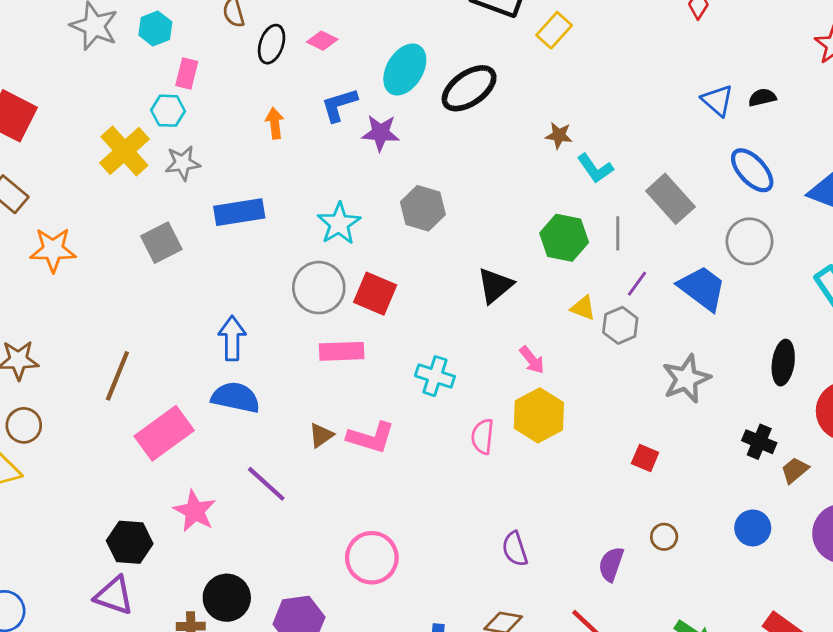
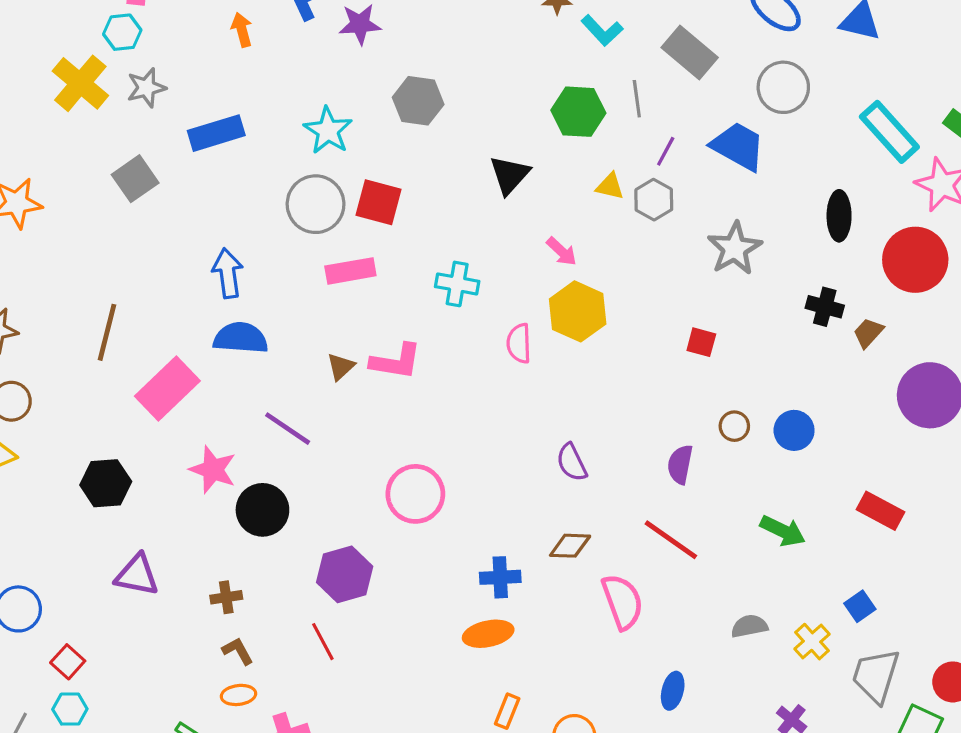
blue circle: (753, 528) -> (794, 430), moved
black hexagon: (130, 542) -> (106, 483), moved
black circle: (227, 598) -> (262, 510), moved

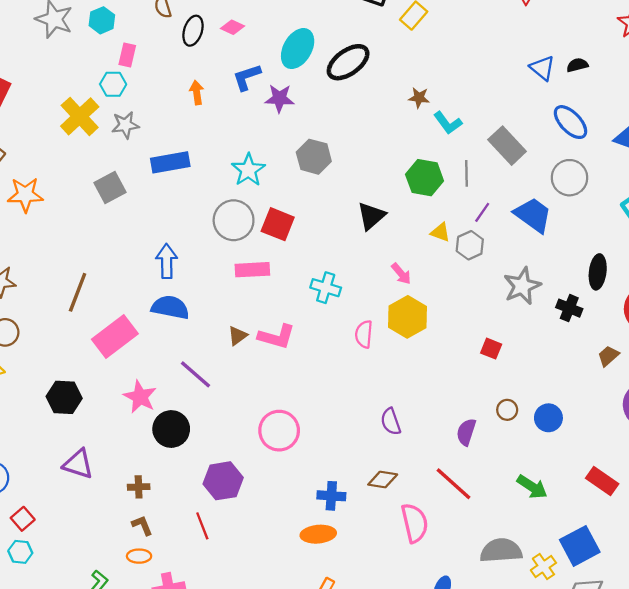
black cross: (825, 307) -> (569, 308), moved
blue square: (860, 606) -> (580, 546), size x1.8
gray semicircle: (749, 626) -> (501, 551), size x1.6

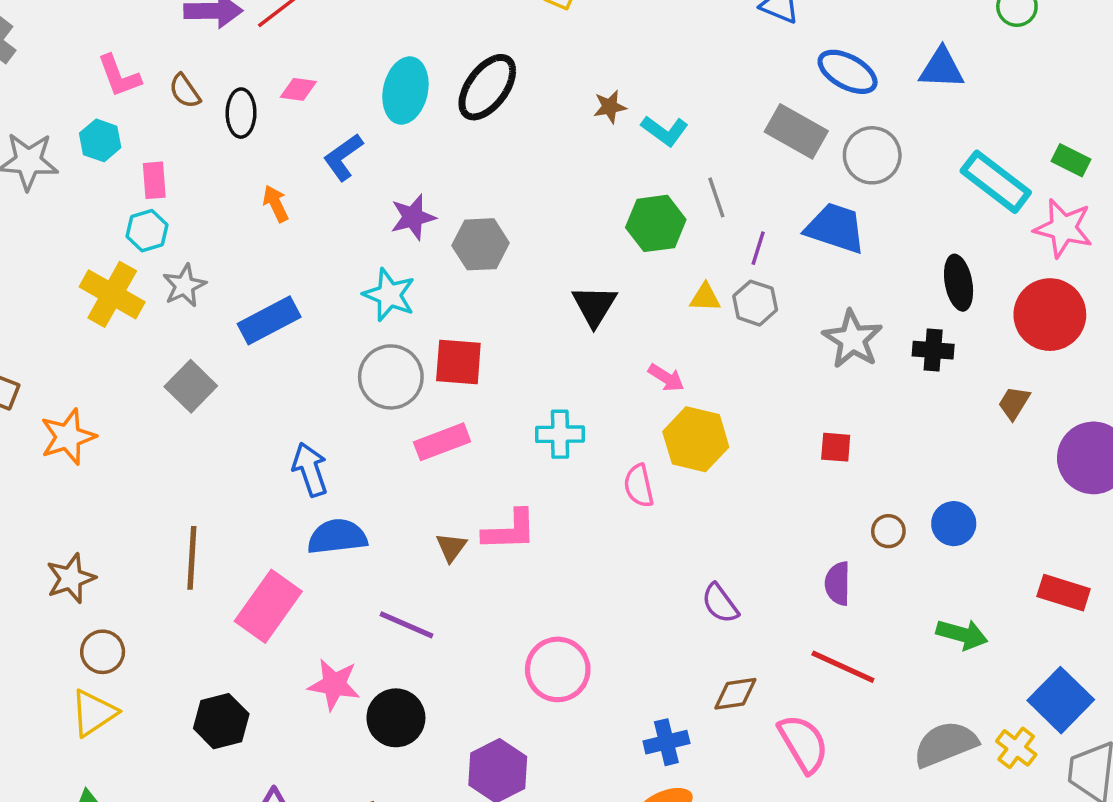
purple star: (279, 98) -> (413, 217), moved
gray rectangle: (507, 146) -> (796, 131), moved

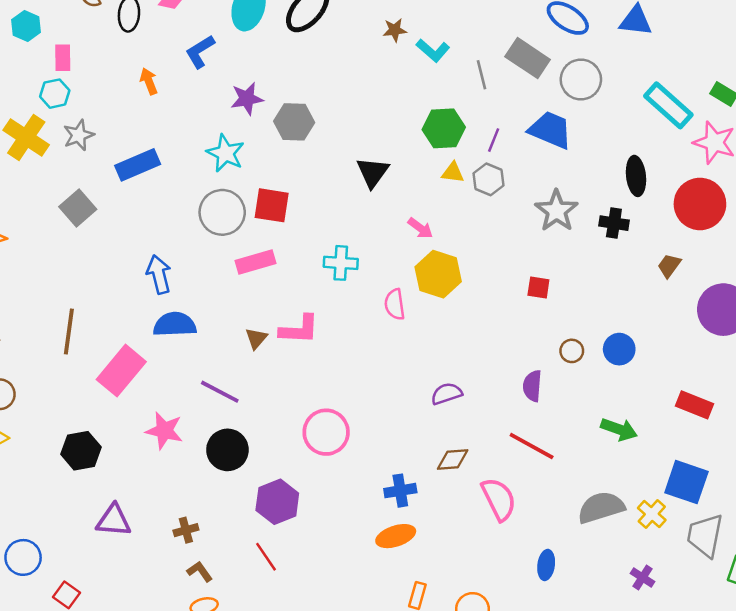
gray line: (716, 197) -> (481, 75), moved
green hexagon: (656, 223) -> (444, 128), moved
purple semicircle: (720, 603) -> (447, 394), turned 104
blue square: (1061, 700) -> (686, 482), turned -30
black circle: (396, 718) -> (227, 450), moved

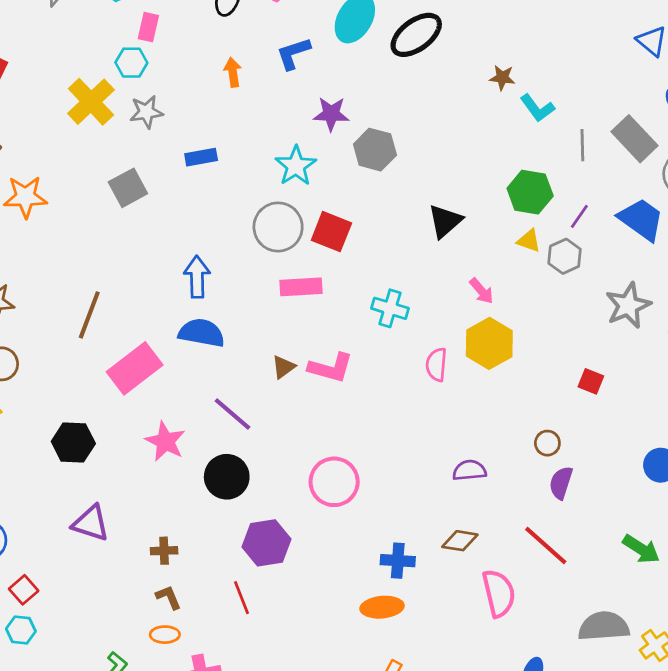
blue rectangle: (138, 165) -> (201, 157), size x0.7
brown circle: (572, 351) -> (547, 443), moved

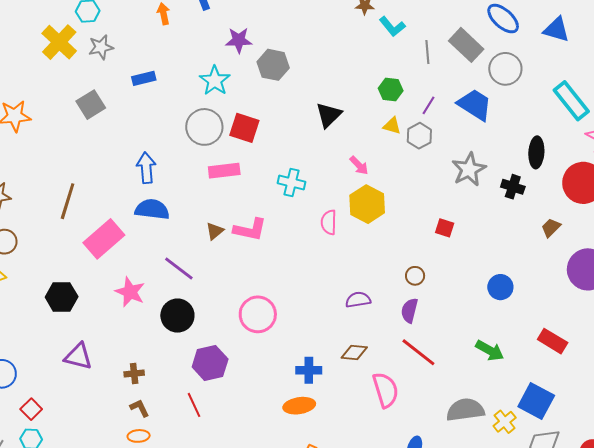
green hexagon: (530, 192) -> (391, 90), size x0.7
purple semicircle: (561, 483) -> (409, 310), moved

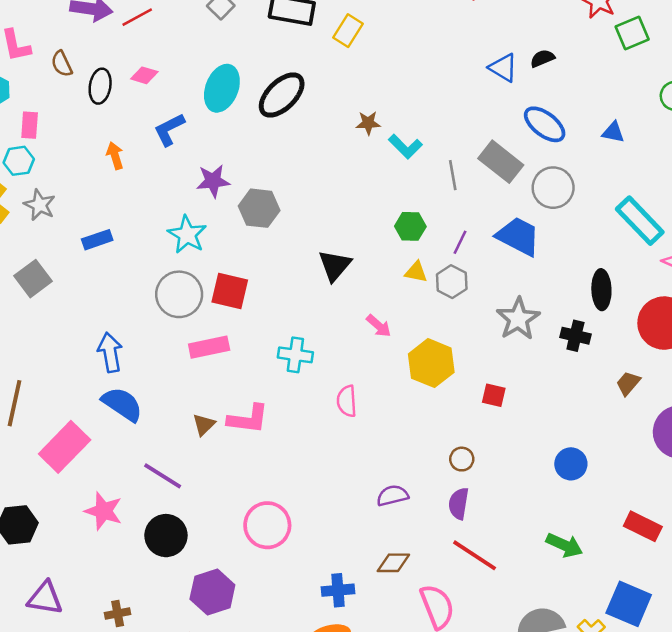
blue triangle: (556, 29) -> (613, 132), size x0.7
gray star: (101, 47) -> (40, 205), turned -30
yellow hexagon: (367, 204) -> (431, 363), moved
blue semicircle: (152, 209) -> (122, 404), turned 32

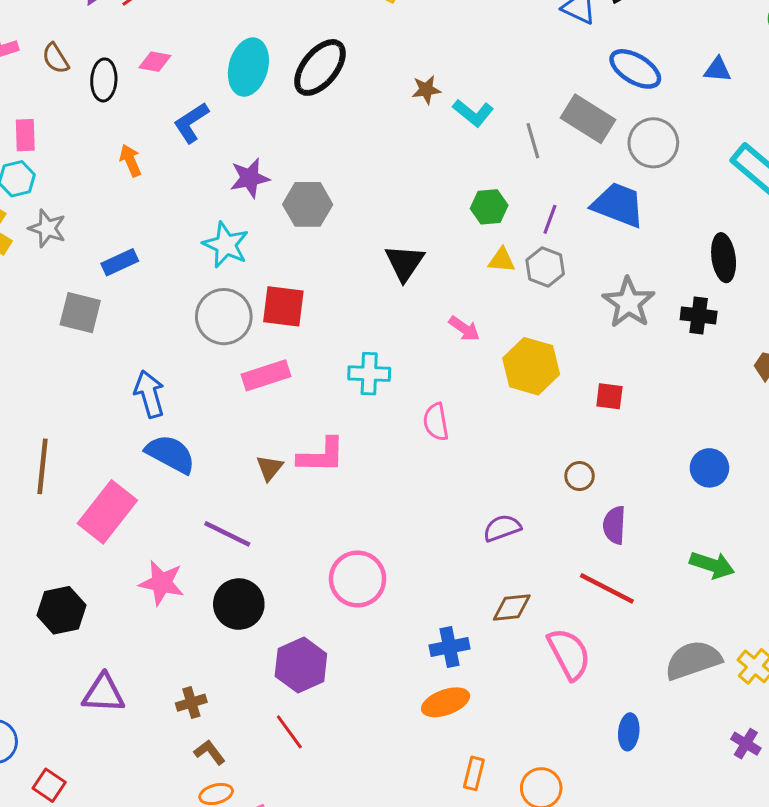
gray square: (33, 279) -> (80, 313), moved, turned -33
purple semicircle: (459, 504) -> (614, 525), moved

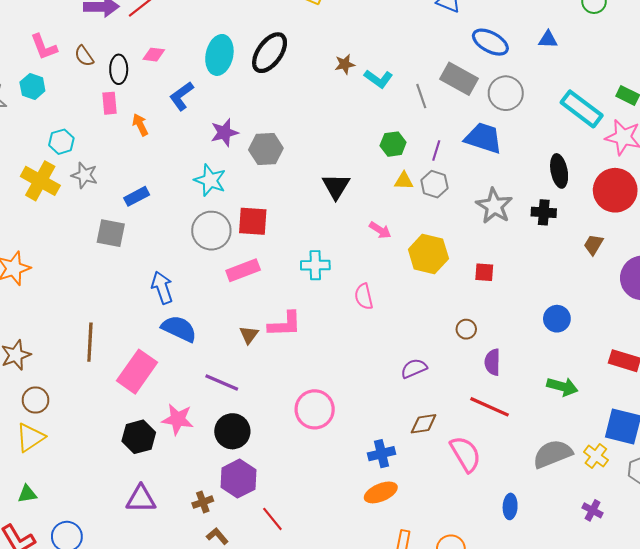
pink rectangle: (25, 135) -> (110, 103), moved
black hexagon: (61, 610) -> (139, 437), moved
purple hexagon: (301, 665) -> (239, 479), moved

